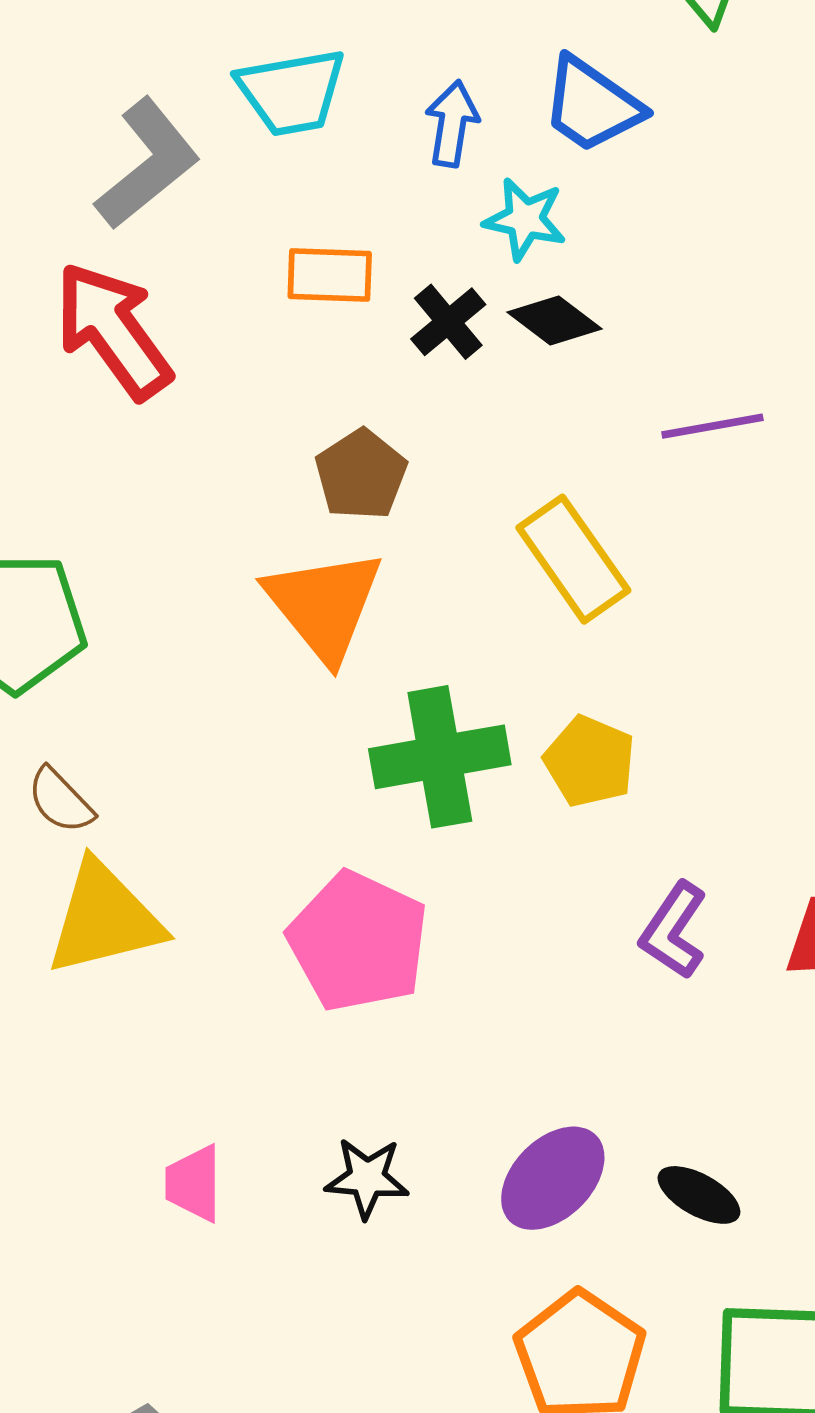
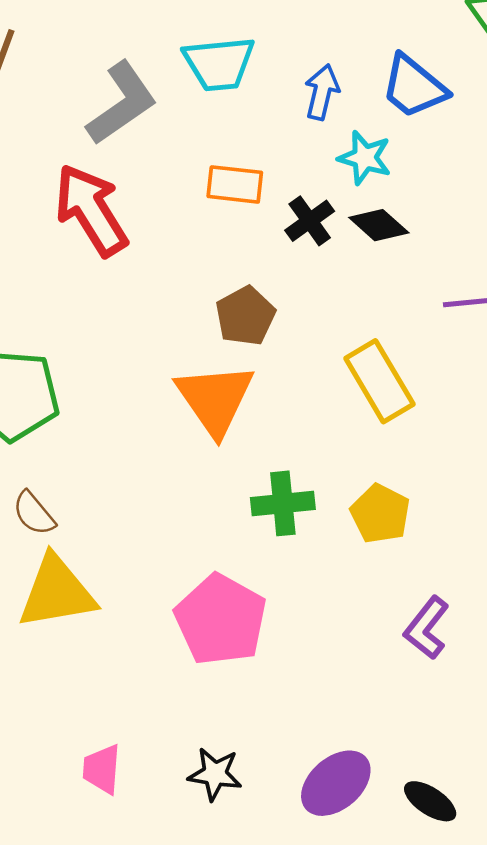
green cross: (440, 757) -> (283, 503), size x0.7

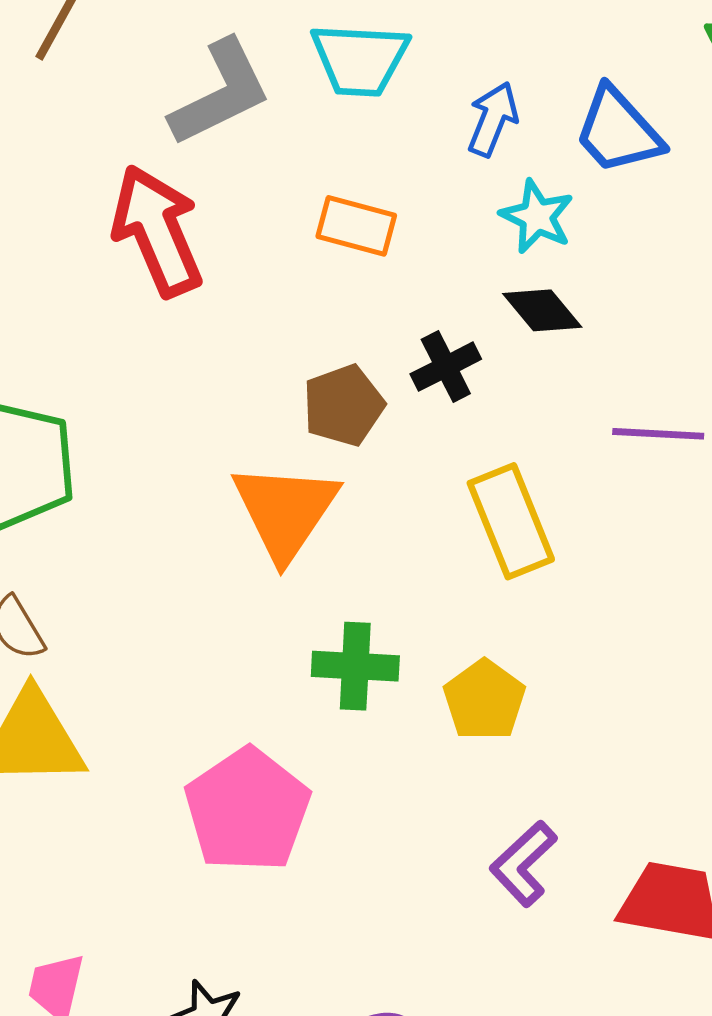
black cross: (310, 221) -> (446, 367), moved

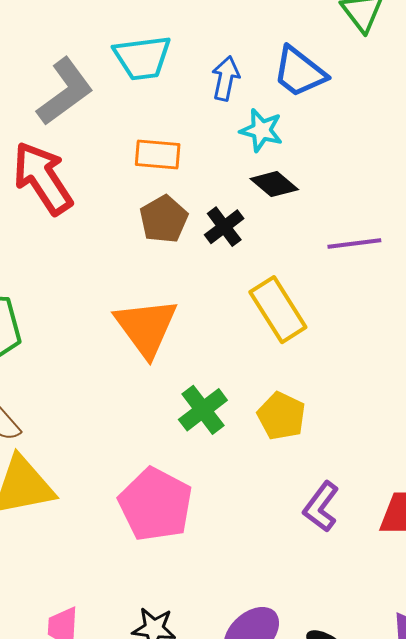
brown pentagon: (343, 405) -> (164, 219), moved
green cross: (355, 666) -> (203, 410), turned -30

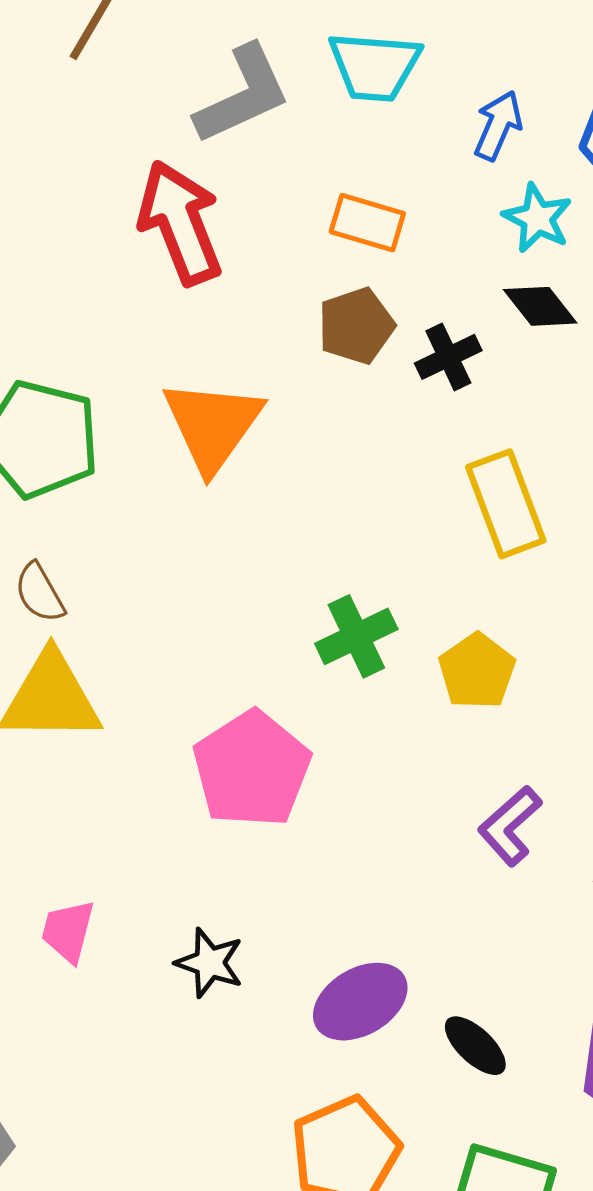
orange triangle: (146, 327) -> (213, 425), moved

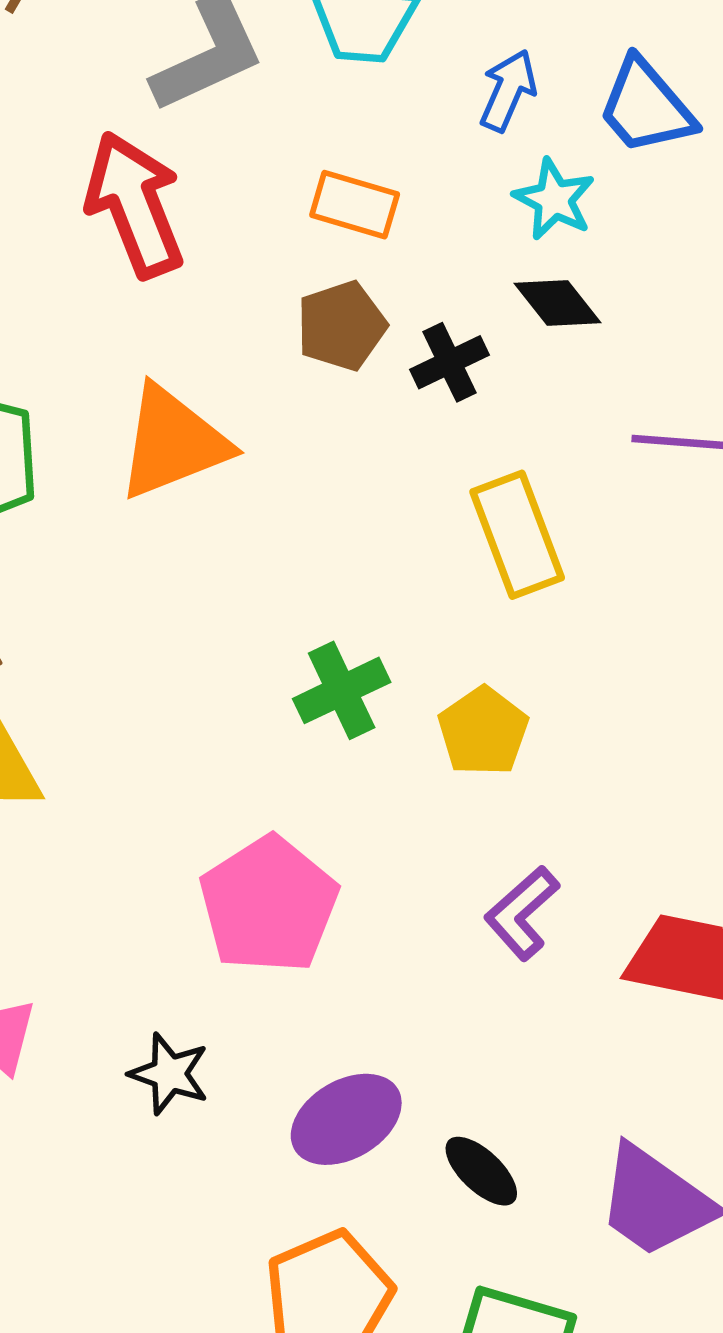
orange triangle: (213, 425) -> (173, 442), turned 33
pink pentagon: (252, 769) -> (269, 905), moved

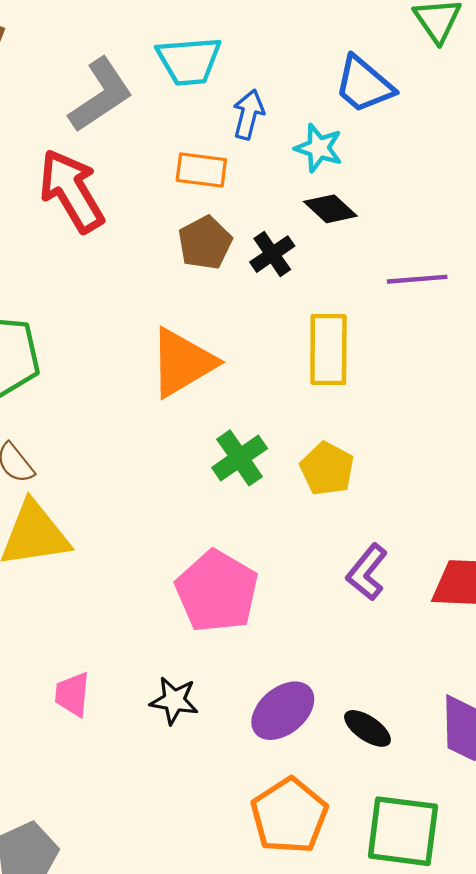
blue arrow: (508, 90) -> (248, 114), moved
orange triangle: (173, 442) -> (182, 363), moved
yellow rectangle: (517, 535) -> (328, 349), turned 30

